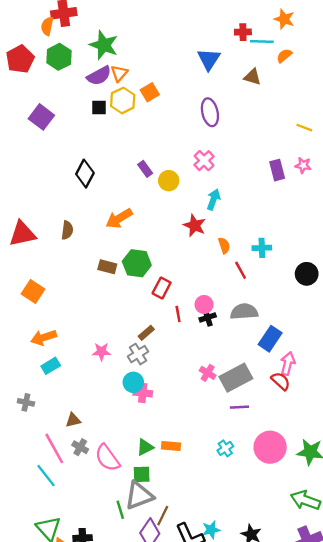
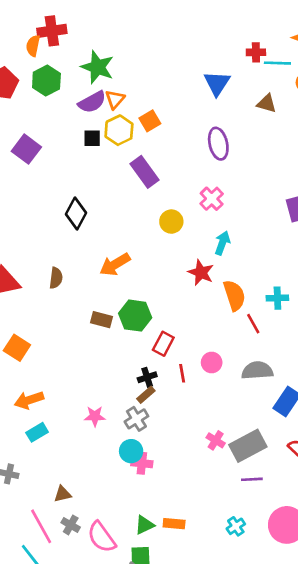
purple rectangle: (145, 169) -> (144, 172), moved, size x1.6
orange semicircle: (224, 246) -> (234, 295), size x1.6
black cross: (208, 317) -> (147, 377), moved

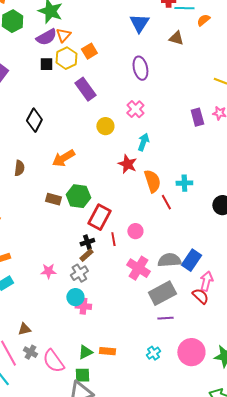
red rectangle: (163, 344) -> (99, 217), size x1.4
gray semicircle: (257, 371) -> (169, 260), moved
pink cross: (216, 440) -> (138, 268), moved, size x1.6

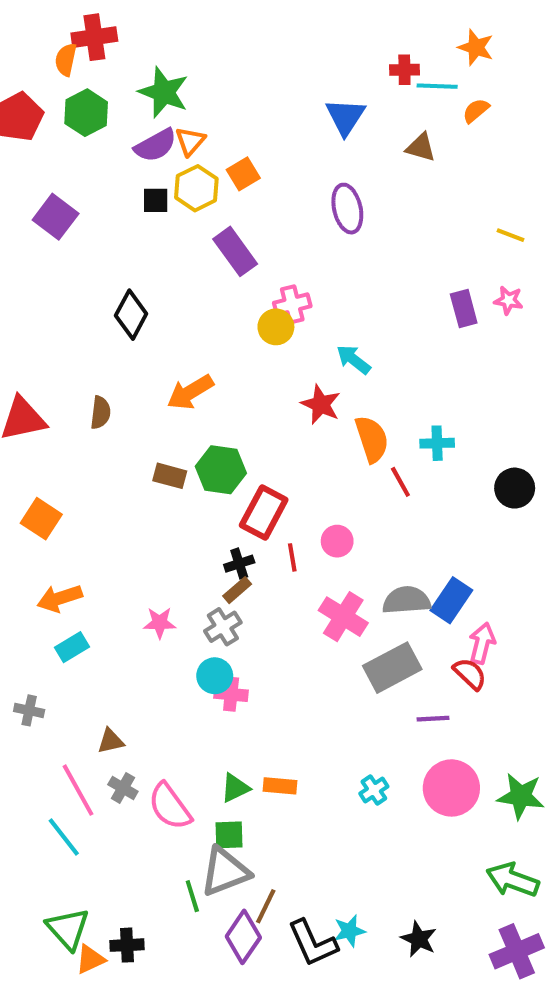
pink cross: (135, 109) -> (292, 304), moved, turned 30
cyan arrow: (143, 142) -> (353, 360), turned -72
purple line: (165, 318) -> (433, 719), moved

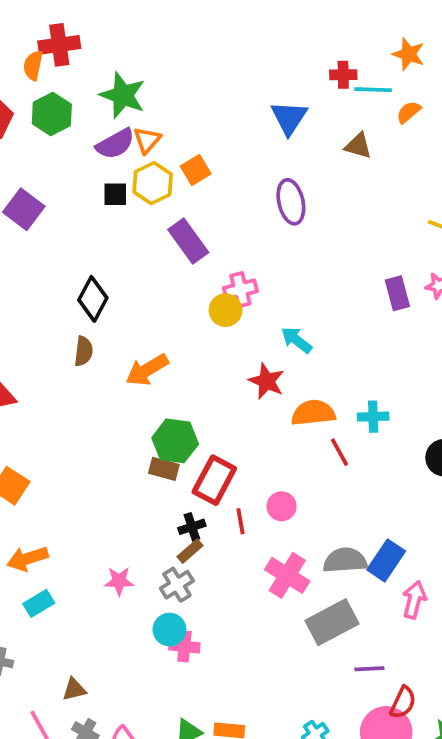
brown semicircle: (100, 413) -> (84, 351), moved
orange semicircle: (372, 439) -> (313, 413), turned -78
brown rectangle: (170, 476) -> (164, 469), moved
red semicircle: (470, 674) -> (403, 702), moved, turned 72

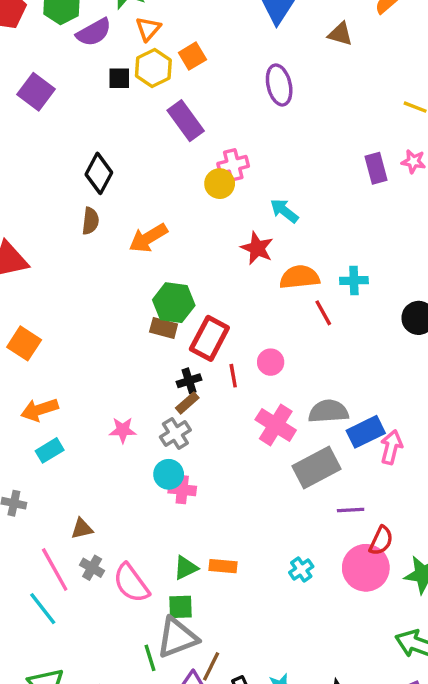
purple semicircle: (115, 144) -> (94, 32), moved
blue rectangle: (386, 560) -> (366, 432), moved, turned 30

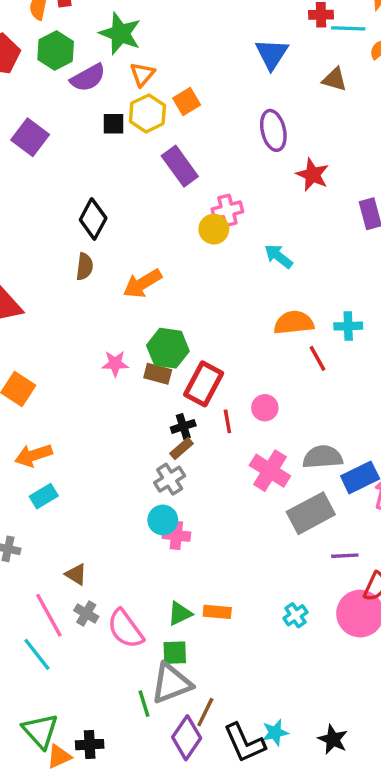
red star: (257, 248) -> (312, 175), moved
pink star: (123, 430) -> (115, 363), moved
brown triangle: (82, 529) -> (76, 574), turned 45

